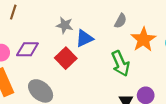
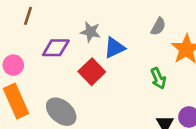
purple diamond: (27, 49) -> (56, 48), moved
green arrow: (120, 64) -> (158, 78), size x0.7

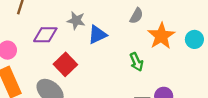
red square: (92, 72) -> (65, 64), moved

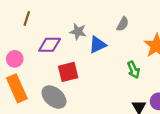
gray semicircle: (136, 16) -> (123, 24), moved
red square: (65, 64) -> (68, 72), turned 30

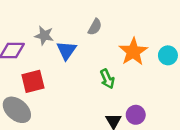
blue triangle: (98, 45) -> (66, 50), turned -30

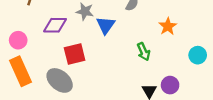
orange star: (133, 52) -> (168, 26), size x0.7
cyan circle: (168, 55) -> (198, 55), moved

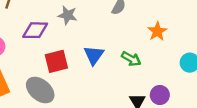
blue triangle: (106, 25) -> (94, 55), moved
green arrow: (144, 52) -> (131, 59), turned -36

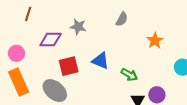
blue triangle: (94, 55) -> (101, 61), turned -42
green arrow: (131, 59) -> (129, 75), moved

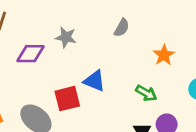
red square: (69, 66) -> (67, 99), moved
green arrow: (129, 75) -> (146, 93), moved

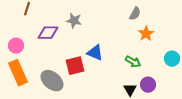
gray semicircle: (122, 28) -> (135, 14), moved

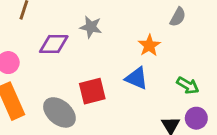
orange star: (146, 34) -> (149, 45), moved
blue triangle: (95, 53) -> (136, 78), moved
green arrow: (133, 62) -> (188, 85), moved

